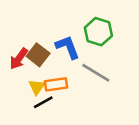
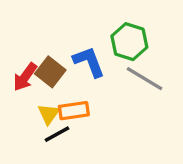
gray line: (96, 73) -> (144, 79), moved

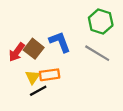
green hexagon: (129, 42) -> (101, 21), moved

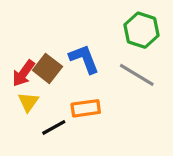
orange rectangle: (50, 75) -> (86, 108), moved
yellow triangle: (33, 77) -> (28, 102), moved

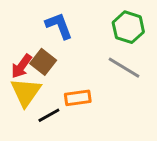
blue L-shape: (84, 59) -> (59, 26), moved
yellow triangle: (28, 102) -> (26, 92), size x1.6

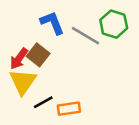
gray line: (124, 68) -> (86, 36), moved
orange rectangle: (78, 98) -> (69, 109), moved

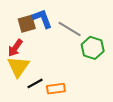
green hexagon: (114, 24) -> (93, 48), moved
brown square: (38, 55) -> (27, 24), moved, turned 36

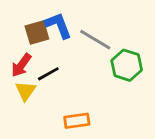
yellow triangle: (18, 67) -> (26, 91), size x0.7
black line: (35, 83) -> (48, 74), moved

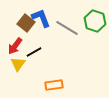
brown square: (37, 32) -> (26, 23), turned -36
green hexagon: (127, 65) -> (95, 21), moved

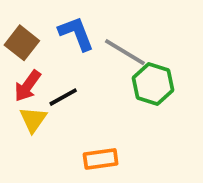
green hexagon: (95, 21) -> (153, 84), moved
brown square: (26, 23) -> (22, 43), moved

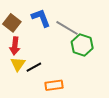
red arrow: (28, 86) -> (15, 46), turned -30
black line: (63, 97) -> (34, 67), moved

